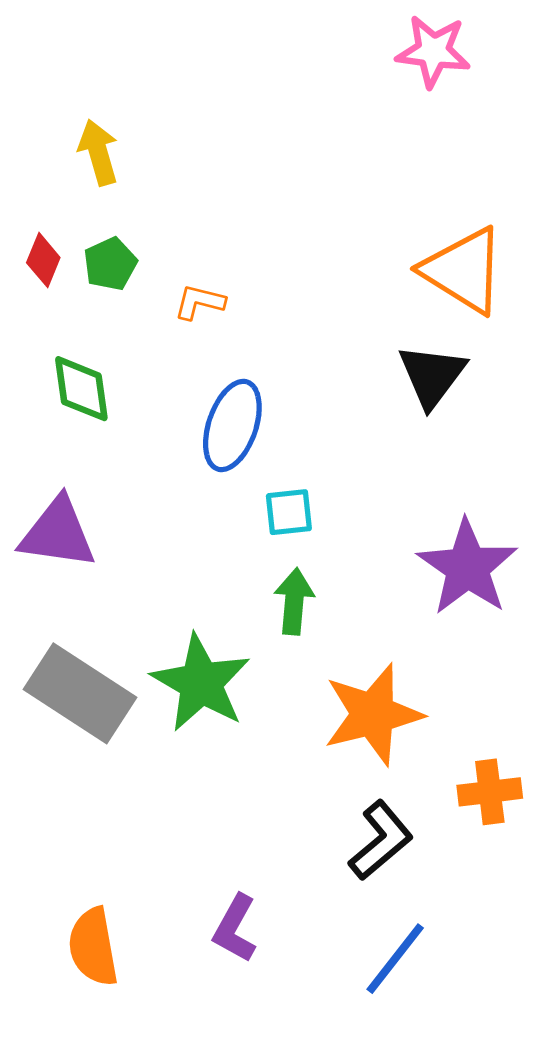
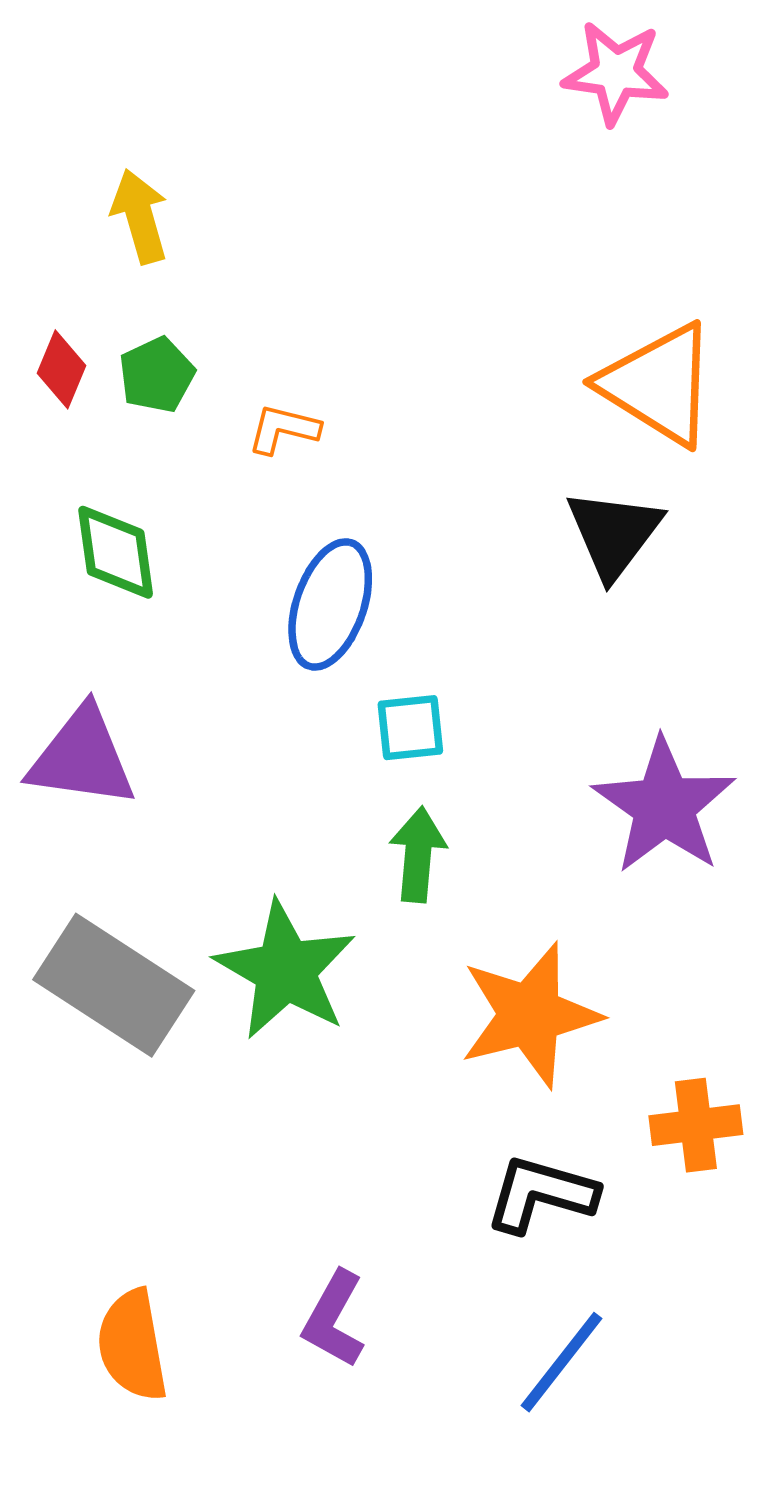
black L-shape: (381, 840) -> (541, 1194), turned -124

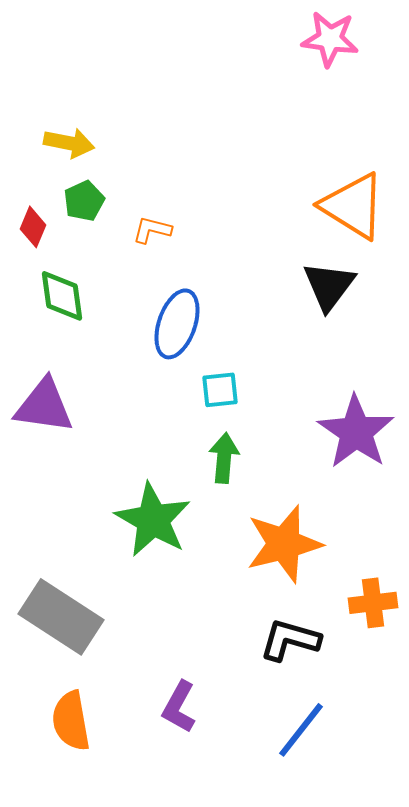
yellow arrow: (140, 216) -> (69, 143), moved, turned 117
red diamond: (61, 369) -> (33, 227), moved
gray rectangle: (114, 985) -> (61, 617), moved

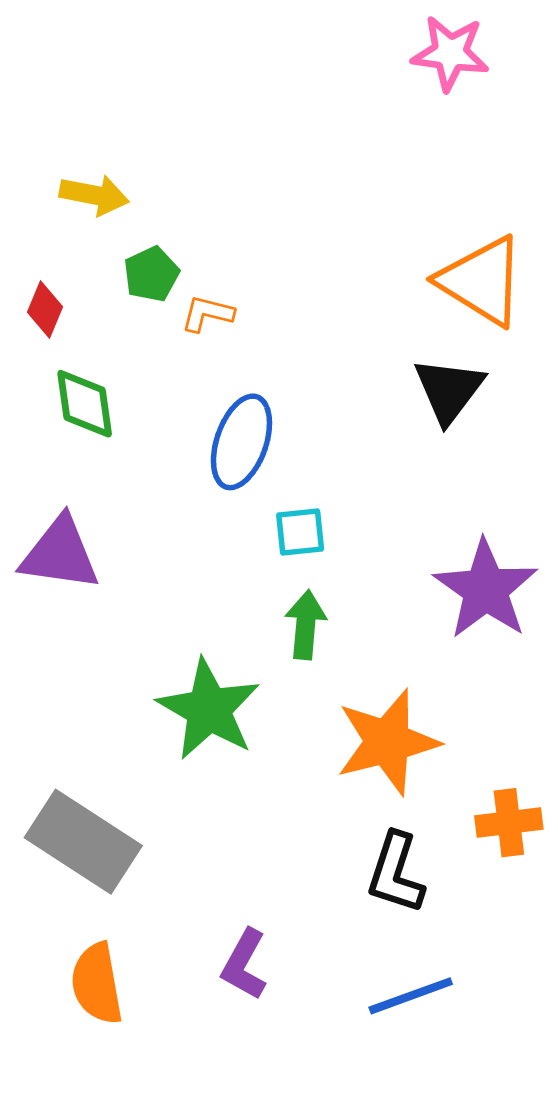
green pentagon: (84, 201) -> (151, 274), moved
black L-shape: (290, 640) -> (396, 873), turned -88
blue line: (301, 730) -> (411, 996), turned 32

